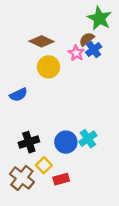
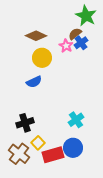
blue semicircle: (18, 95) -> (34, 82), moved
blue circle: (66, 142) -> (73, 148), moved
red rectangle: (61, 179) -> (53, 155), size x1.5

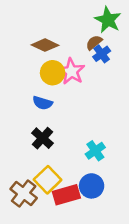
pink star: (66, 46) -> (71, 71), moved, size x1.5
blue semicircle: (34, 82) -> (42, 103), turned 42
black cross: (25, 123) -> (42, 138), moved, turned -30
yellow square: (38, 143) -> (48, 180), size x1.5

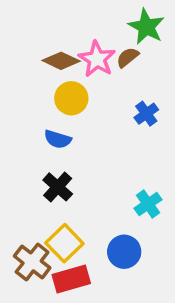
blue cross: (102, 54) -> (146, 114), moved
pink star: (71, 71) -> (97, 59), moved
cyan cross: (95, 151) -> (148, 204), moved
red rectangle: (66, 195) -> (71, 279), moved

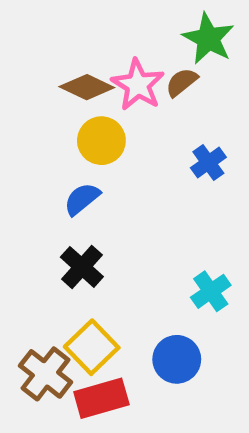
blue semicircle: (58, 139) -> (82, 199), turned 124

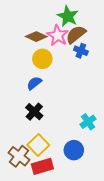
green star: (208, 39) -> (68, 16), moved
brown semicircle: (182, 82) -> (76, 34), size x1.5
blue cross: (208, 163) -> (81, 51), moved, turned -32

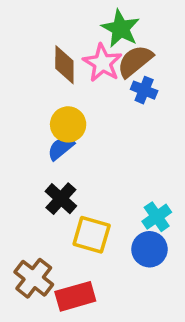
brown diamond: (36, 37) -> (64, 65), turned 65
yellow circle: (42, 59) -> (68, 124), moved
yellow square: (38, 145) -> (92, 235), moved, turned -30
blue circle: (74, 150) -> (149, 249), moved

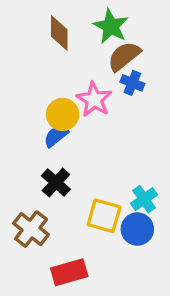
pink star: (102, 63) -> (94, 99), moved
brown diamond: (64, 65) -> (59, 33), moved
yellow square: (92, 235) -> (104, 216), moved
brown cross: (34, 278) -> (31, 229), moved

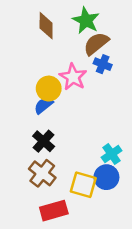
yellow square: (104, 216) -> (83, 185), moved
brown cross: (31, 229) -> (42, 173), moved

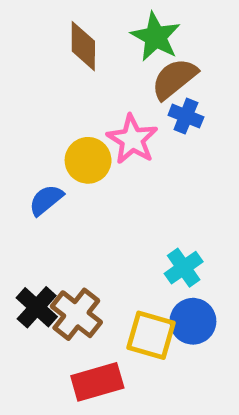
blue semicircle: (44, 105) -> (46, 200), moved
black cross: (44, 141) -> (37, 307), moved
cyan cross: (112, 154) -> (184, 268), moved

